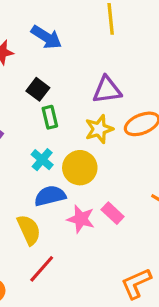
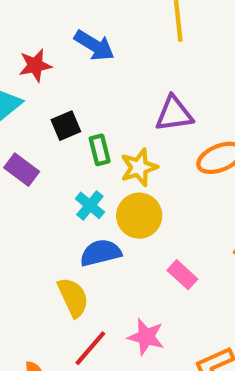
black square: (38, 89) -> (66, 126), moved, turned 30
yellow star: (99, 129) -> (139, 167), moved
pink star: (81, 219) -> (146, 337), moved

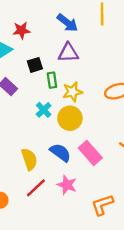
blue arrow: (94, 45) -> (67, 23), moved
purple triangle: (174, 114) -> (68, 53), moved
blue semicircle: (101, 253) -> (60, 153), moved, turned 45
pink rectangle: (182, 275) -> (90, 153), size x1.5

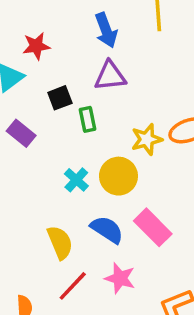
blue arrow: (67, 23) -> (106, 30), turned 35
yellow star: (73, 92) -> (147, 139), moved
cyan cross: (44, 110) -> (76, 180), moved

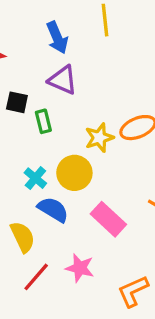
purple triangle: (110, 76) -> (63, 80), turned 32
black square: (60, 98) -> (17, 102), turned 35
blue semicircle: (107, 230) -> (53, 209), moved

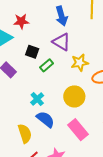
green rectangle: (43, 121) -> (47, 65), turned 56
yellow star: (99, 138) -> (80, 63), moved
yellow circle: (74, 173) -> (74, 96), moved

